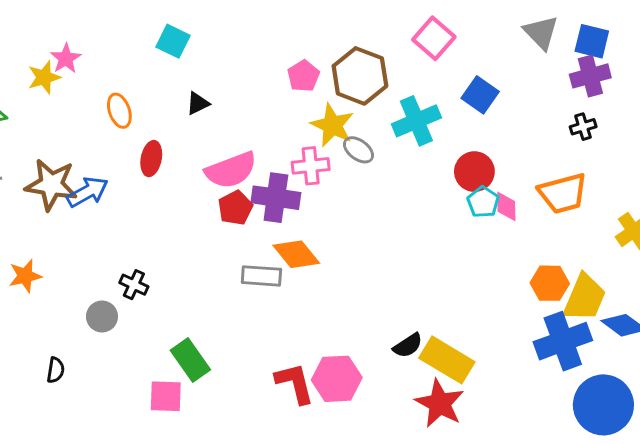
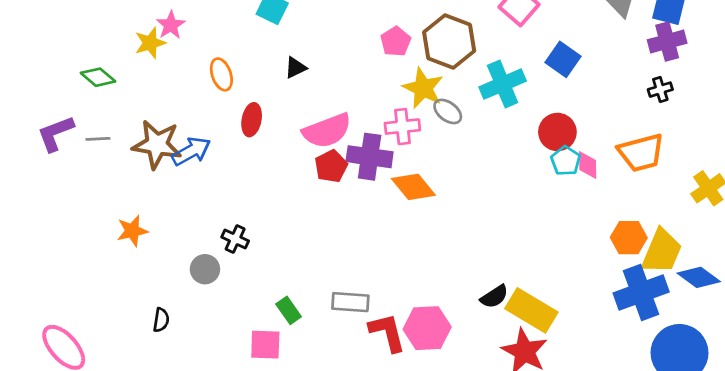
orange diamond: (296, 254) -> (413, 187), moved
gray rectangle: (261, 276) -> (350, 302), moved
green rectangle: (190, 360) -> (289, 310), size x0.7

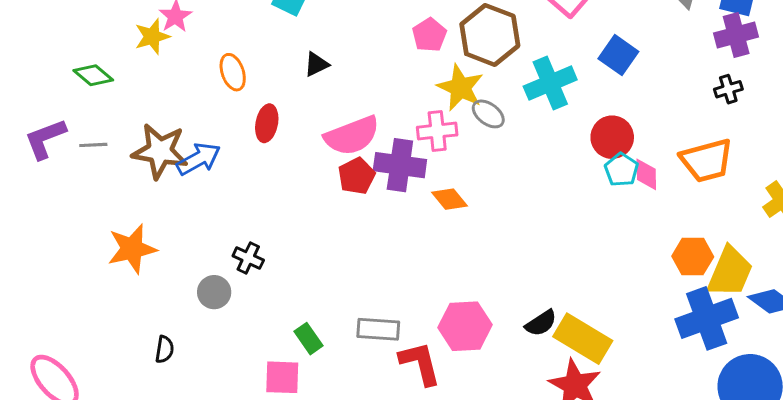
orange diamond: (413, 187) -> (450, 199), size x0.7
orange star: (132, 231) -> (132, 249), size x1.4
pink hexagon: (427, 328) -> (465, 326), moved

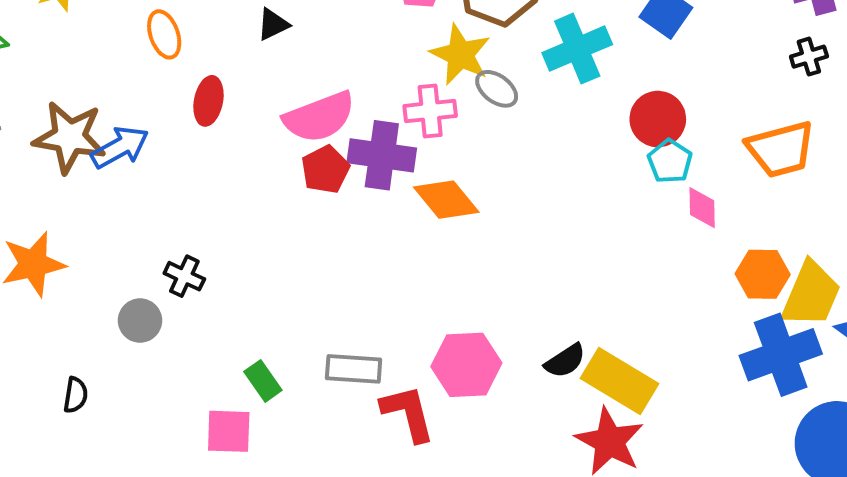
pink diamond: (646, 174) -> (702, 208), moved
orange diamond: (450, 199) -> (446, 200), size x1.4

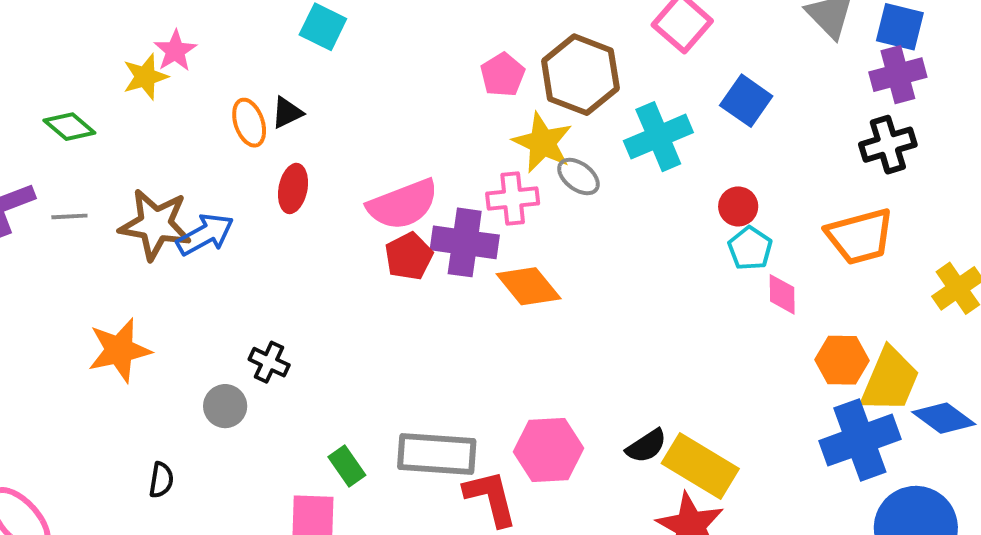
black triangle: (273, 24) -> (287, 113), moved
black cross: (809, 57) -> (888, 145), size x1.5
red circle: (658, 119) -> (738, 206), size x0.7
gray rectangle: (354, 369) -> (437, 454), size x1.4

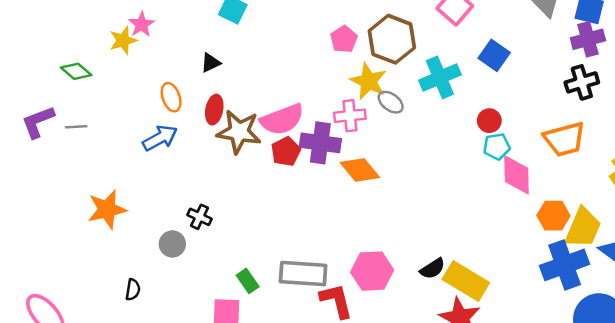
orange ellipse: (249, 123) -> (171, 97), moved
brown star: (155, 224) -> (239, 132), moved
cyan pentagon: (750, 248) -> (497, 147), turned 30
pink diamond: (782, 294) -> (516, 175), size x1.6

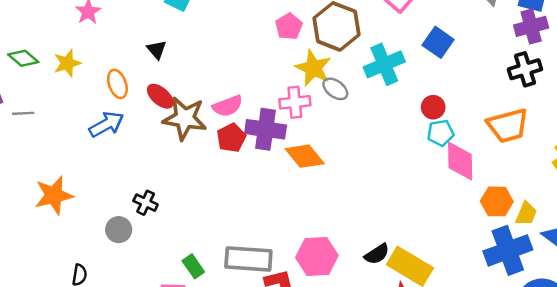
yellow star: (123, 40) -> (67, 63), moved
black triangle: (211, 63) -> (157, 50), turned -45
red ellipse: (214, 110) -> (160, 96), turned -60
pink semicircle: (282, 119) -> (228, 106), size x0.7
yellow trapezoid: (583, 228) -> (526, 214), size x0.6

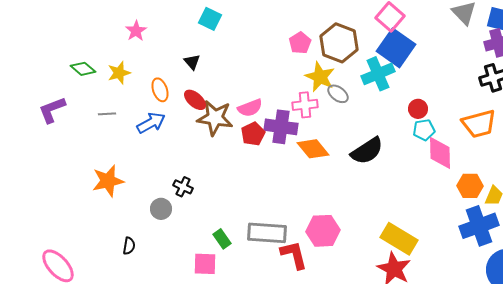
blue square: (438, 42) -> (396, 48), moved, size x1.5
gray line: (23, 113) -> (107, 114), moved
black semicircle: (377, 254) -> (367, 151), moved, size x1.6

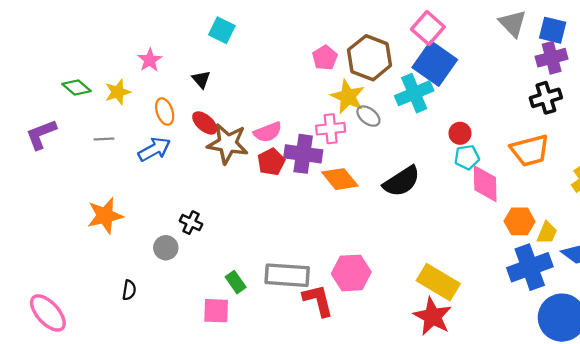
pink star: (136, 31) -> (150, 60), moved

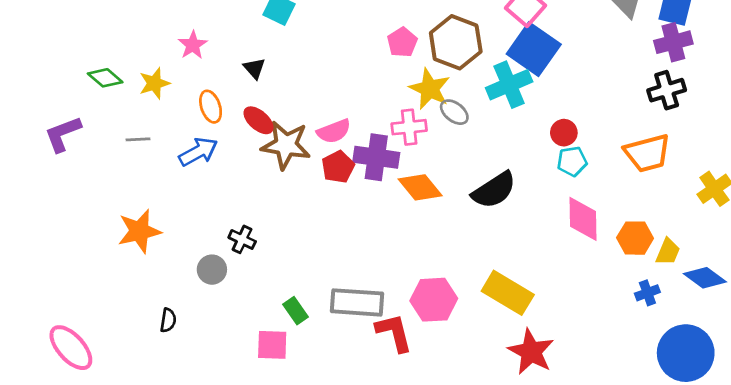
pink diamond: (485, 184) -> (583, 219), moved
blue cross: (530, 267) -> (647, 293), size x0.5
yellow rectangle: (438, 282) -> (508, 293), moved

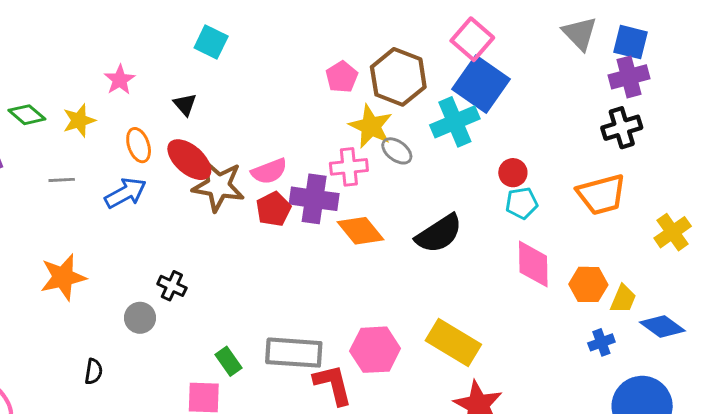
red ellipse: (259, 120) -> (189, 160), size x1.4

